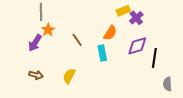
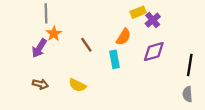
black line: (154, 58) -> (190, 65), moved
yellow semicircle: (69, 76) -> (77, 85), turned -91

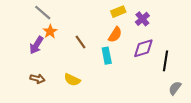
yellow rectangle: (138, 12) -> (118, 12), moved
gray line: (46, 13) -> (43, 13), turned -48
black line: (190, 65) -> (165, 61), moved
gray semicircle: (187, 94) -> (175, 88), turned 40

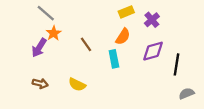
gray semicircle: (175, 88) -> (187, 93), turned 32

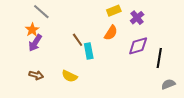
orange star: (54, 33) -> (32, 30), moved
cyan rectangle: (114, 59) -> (89, 51), moved

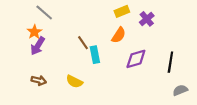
purple diamond: (138, 46) -> (136, 59), moved

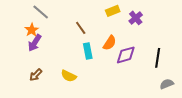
orange semicircle: (119, 35) -> (110, 43), moved
brown line: (83, 43) -> (81, 28), moved
brown arrow: (39, 80) -> (36, 75), turned 120

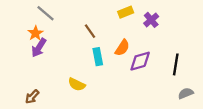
brown arrow: (36, 75) -> (32, 97), moved

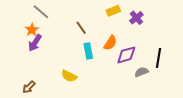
gray semicircle: (186, 93) -> (141, 72), moved

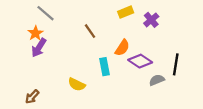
cyan rectangle: (88, 51) -> (104, 67), moved
purple diamond: (126, 55) -> (140, 61), turned 50

